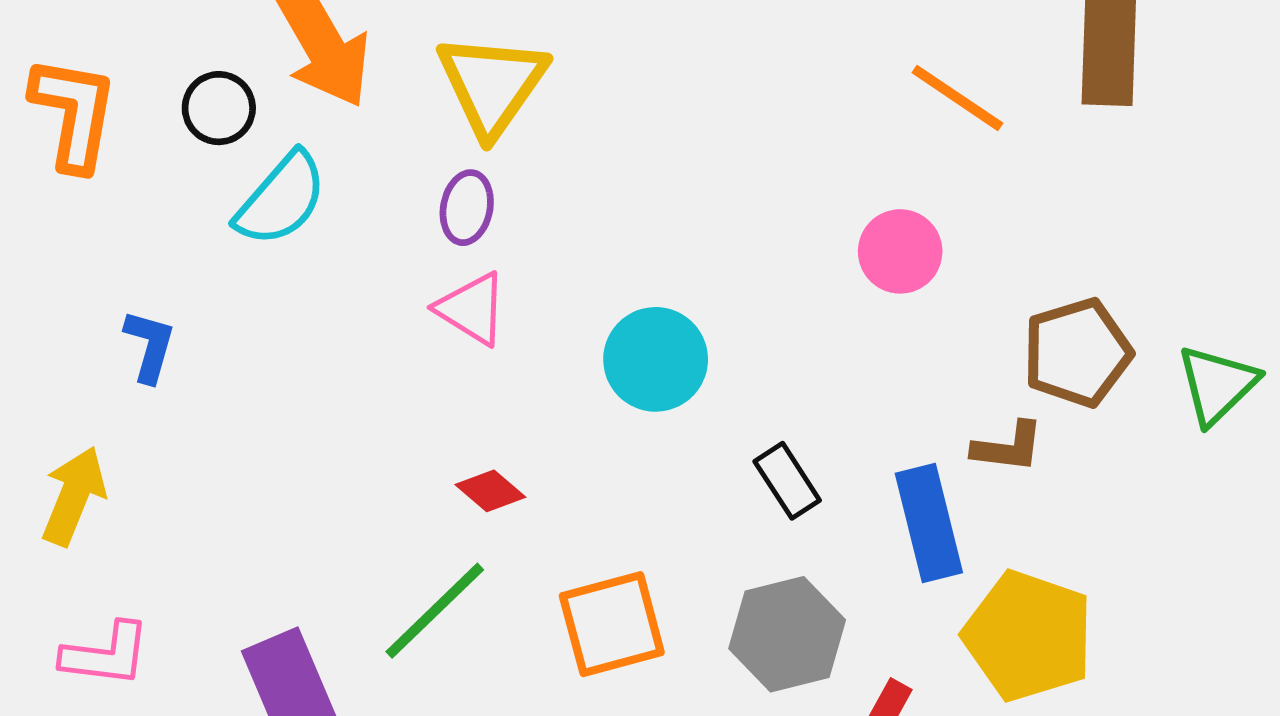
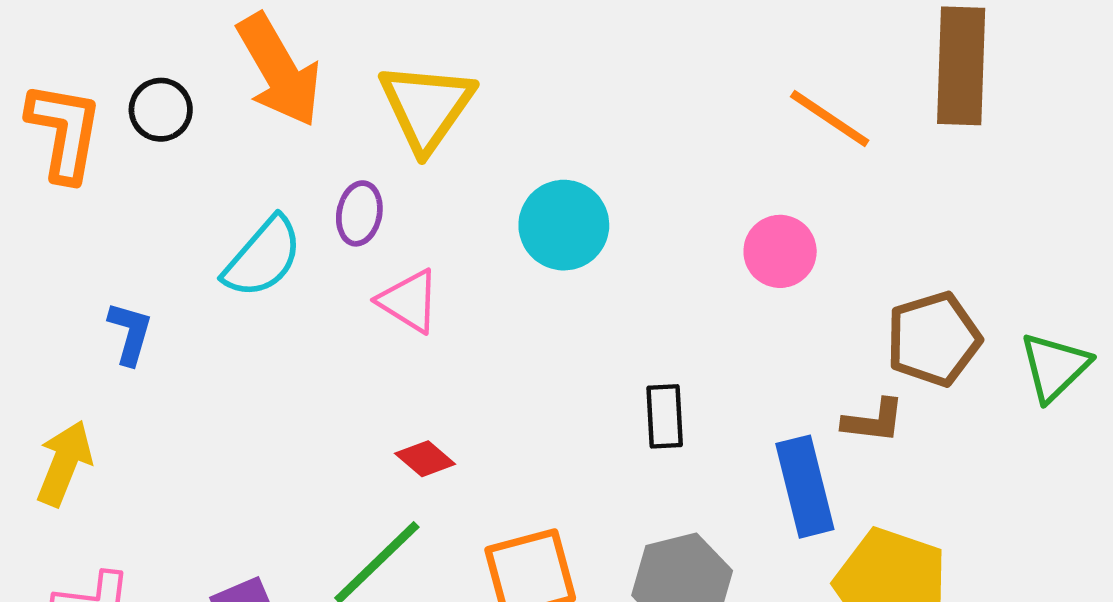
black circle: (219, 108) -> (161, 110), moved
cyan semicircle: (281, 199) -> (263, 257), moved
purple ellipse: (467, 208) -> (359, 213), moved
cyan circle: (656, 359) -> (564, 225), moved
black rectangle: (787, 481) -> (665, 416), moved, turned 30

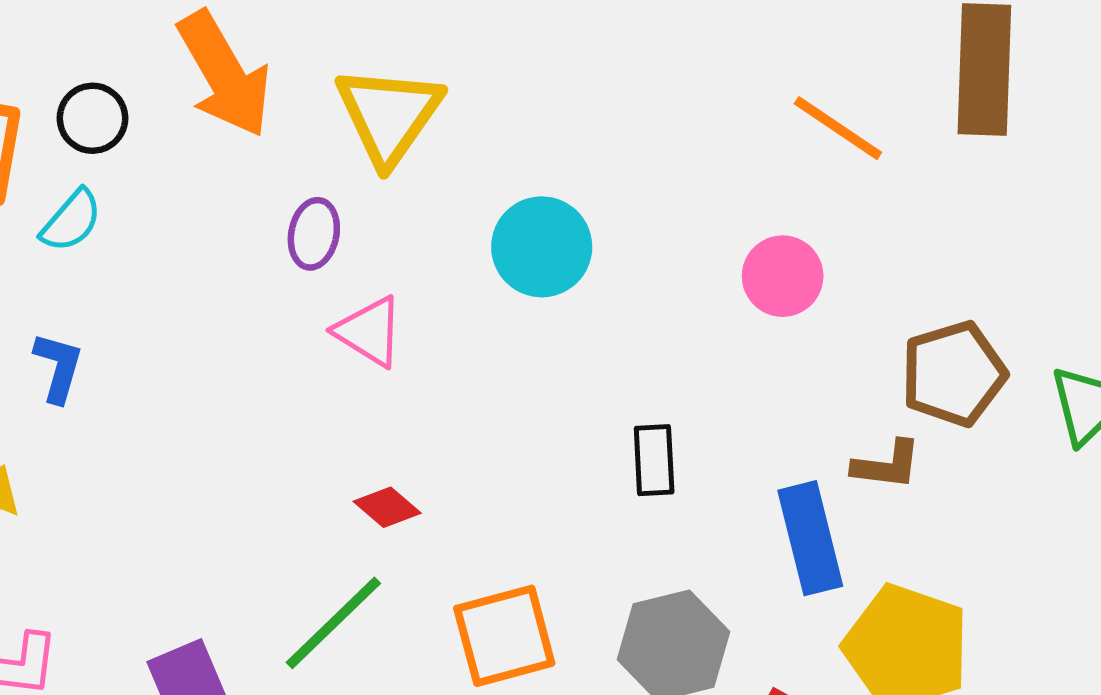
cyan semicircle: (263, 257) -> (71, 221), moved, size x0.7

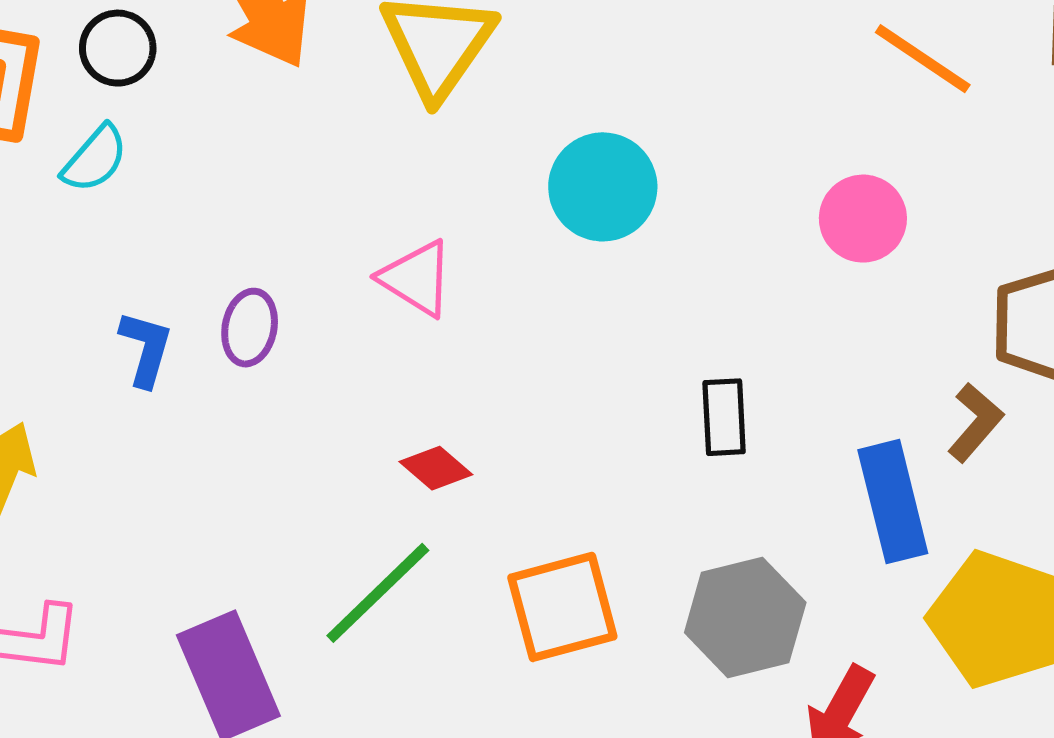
purple ellipse: (314, 234) -> (250, 328), moved
blue L-shape: (58, 367) -> (146, 349), moved
brown L-shape: (887, 465) -> (975, 422), turned -56

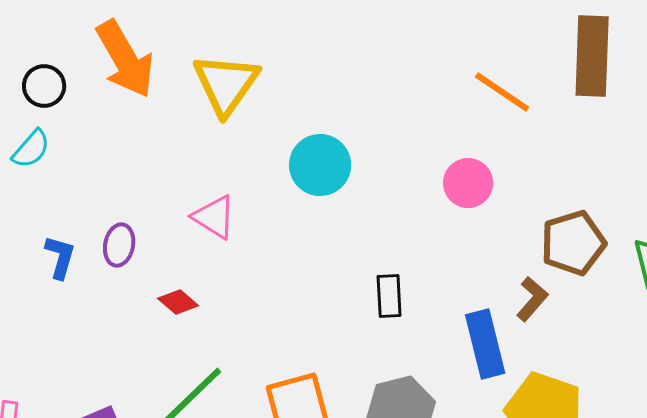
red diamond: (436, 468) -> (178, 302), moved

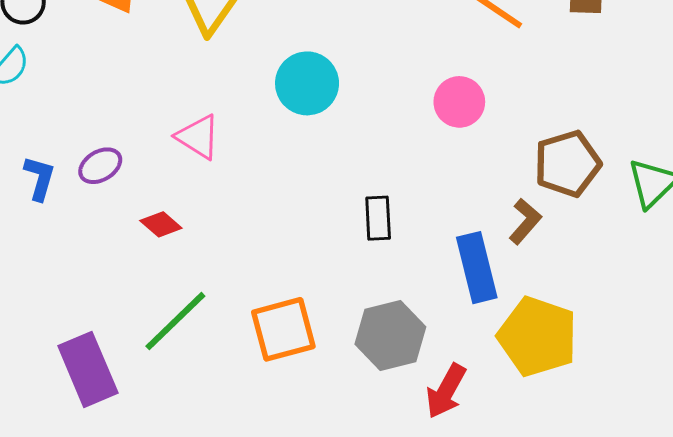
purple ellipse: (119, 245) -> (100, 166), turned 48

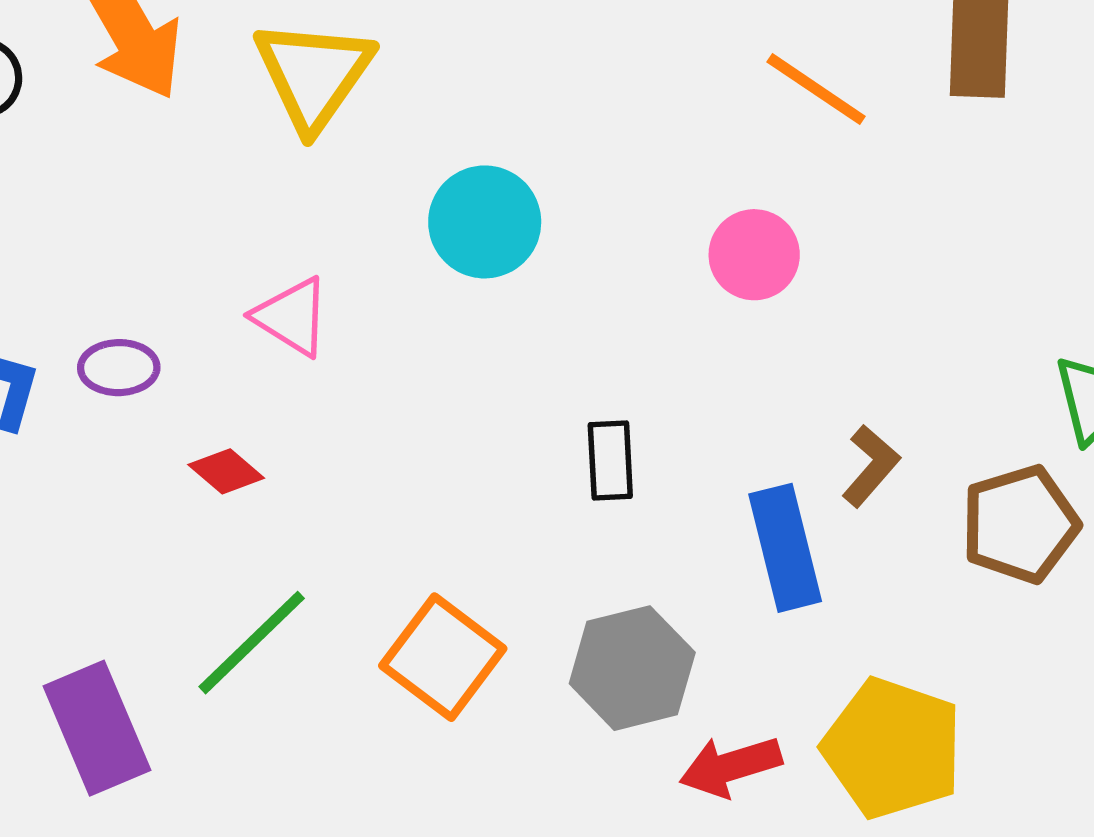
brown pentagon: (567, 164) -> (1020, 524), moved
purple ellipse: (100, 166) -> (119, 368), turned 30
orange square: (283, 329) -> (443, 657), turned -38
yellow pentagon: (538, 337) -> (893, 748), moved
red arrow: (446, 391) -> (730, 766), turned 44

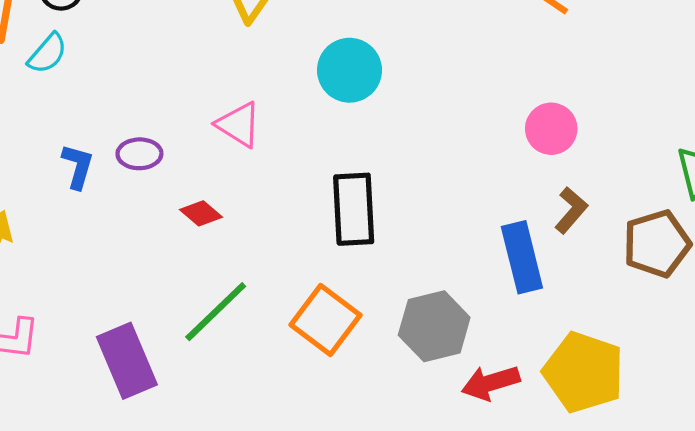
pink circle: (754, 255) -> (551, 129), moved
black rectangle: (610, 460) -> (354, 209), moved, size x1.6

